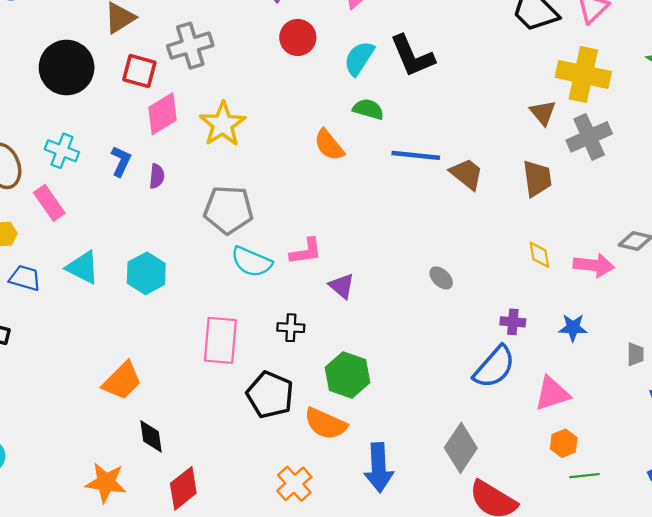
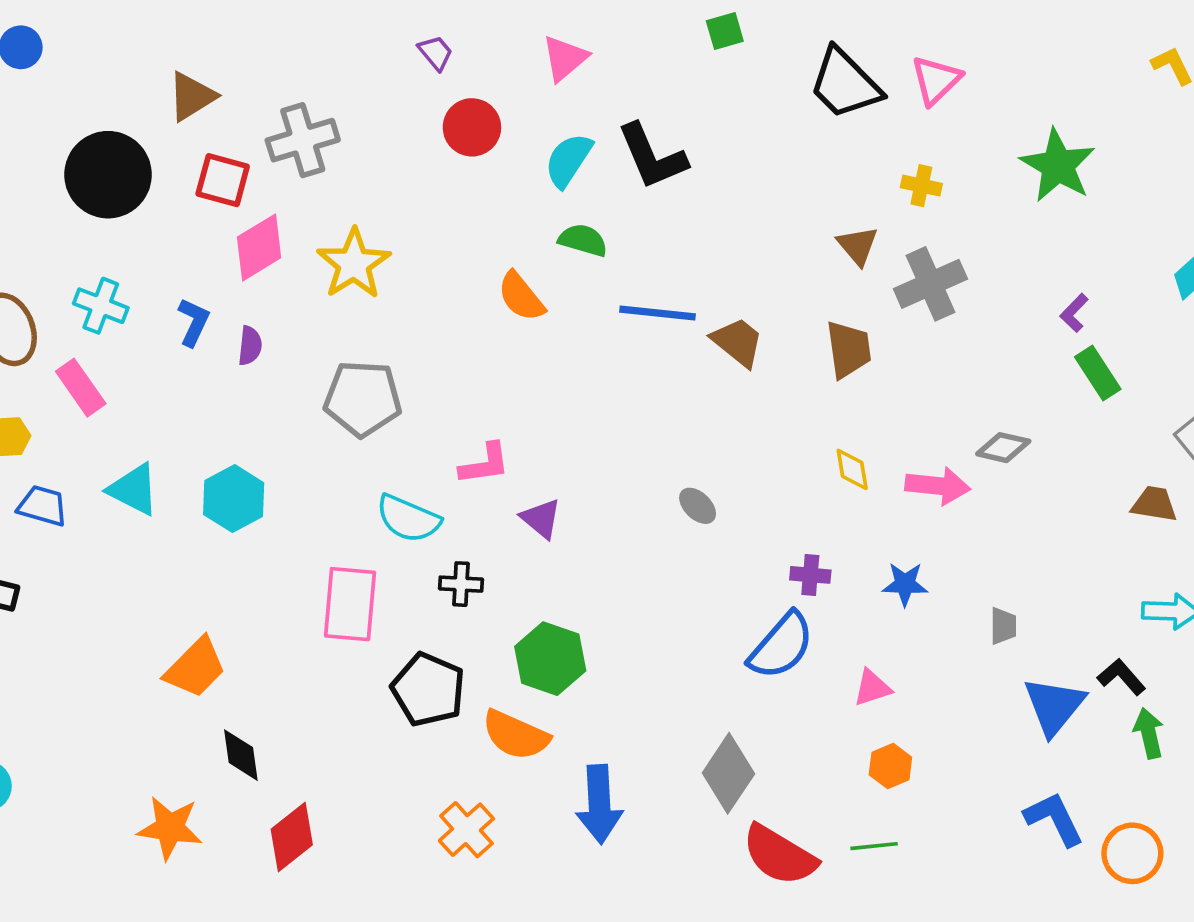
yellow cross: (583, 74) -> (921, 186), size x0.5
cyan semicircle: (252, 262) -> (408, 519), moved
pink triangle: (552, 394) -> (872, 688), size x0.7
green line: (584, 476) -> (874, 846), moved

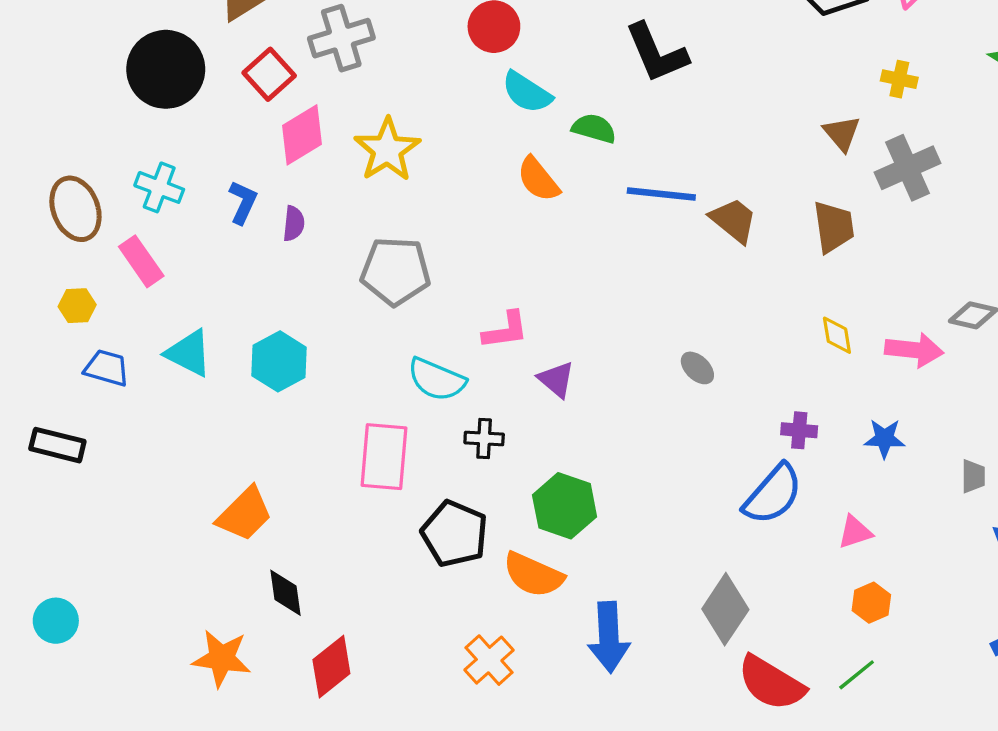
cyan semicircle: (568, 160) -> (527, 92), moved, turned -90
red square: (223, 180) -> (269, 74), turned 33
green line: (874, 846) -> (857, 675), turned -33

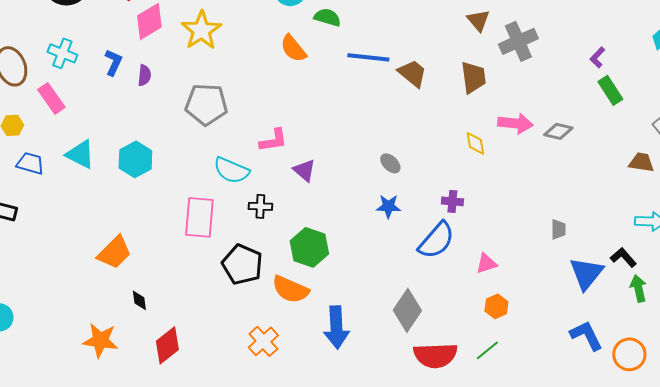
pink arrow: (914, 350) -> (515, 123), moved
blue star: (885, 439) -> (388, 206), moved
black diamond: (286, 593) -> (139, 300), size x0.7
red semicircle: (771, 683) -> (435, 355), turned -33

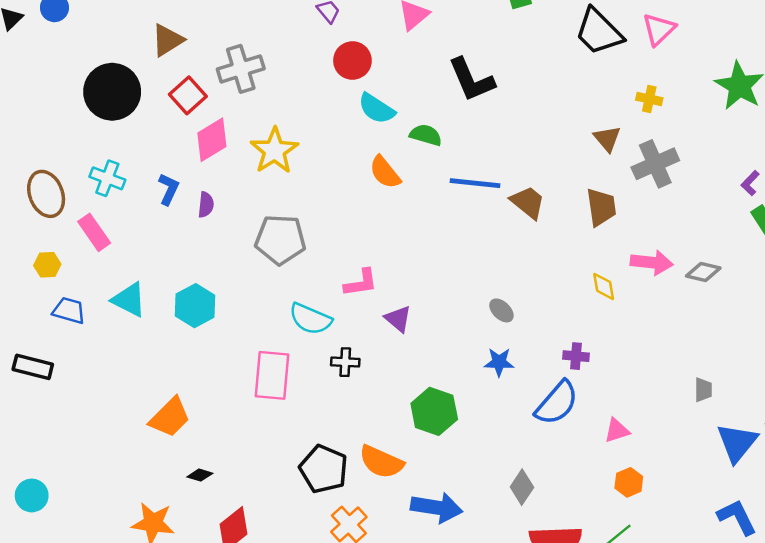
green hexagon: (309, 247) -> (434, 411), moved
black pentagon: (242, 264) -> (324, 469), moved
black diamond: (139, 300) -> (200, 475), turned -65
gray diamond: (407, 310) -> (522, 487), size x0.7
blue arrow: (336, 327) -> (437, 508), turned -78

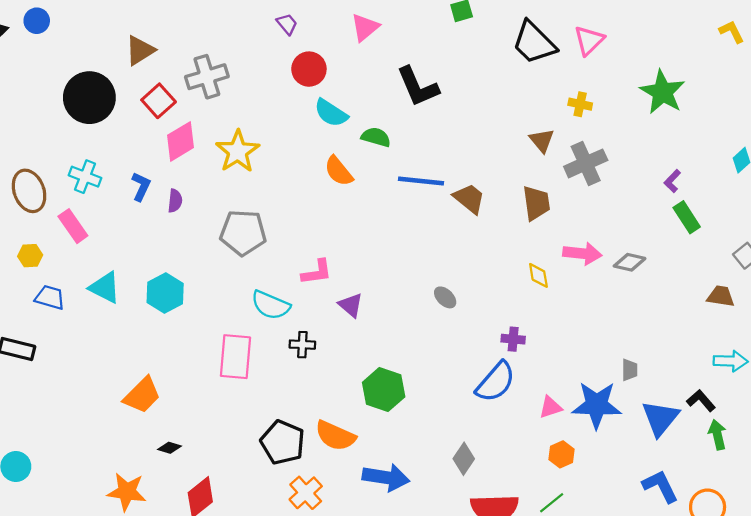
blue star: (499, 362) -> (597, 405), moved, size x1.8

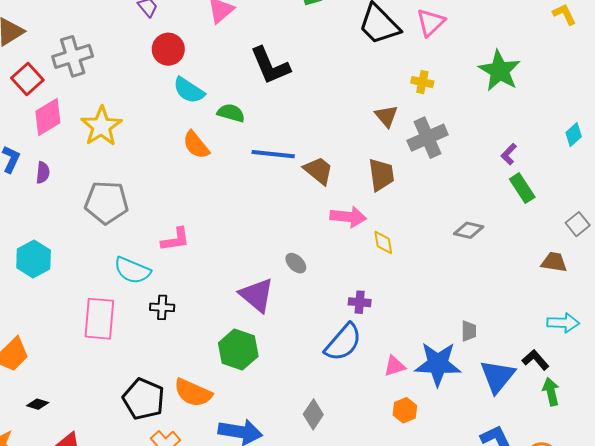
pink arrow: (582, 253) -> (348, 217), moved
purple triangle: (351, 305) -> (257, 295), moved, size x1.5

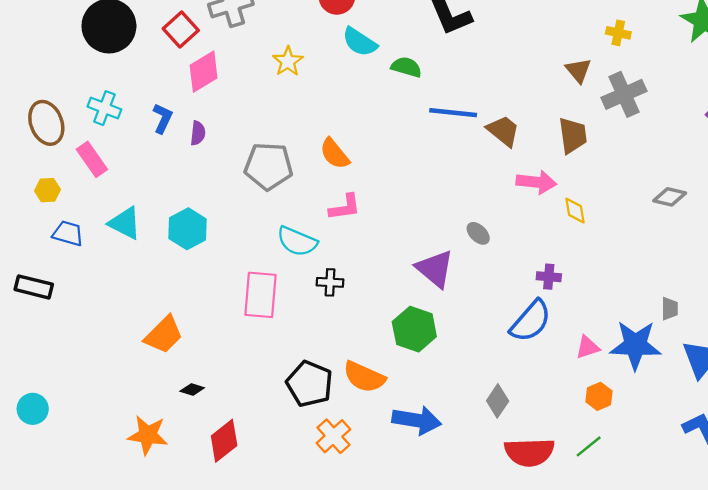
yellow star: (101, 126) -> (288, 61), moved, size x0.7
orange semicircle: (196, 145) -> (335, 154), moved

